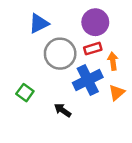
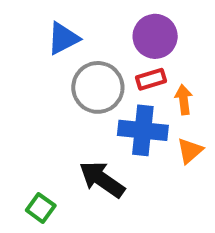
blue cross: (88, 80) -> (143, 130), turned 32
green square: (25, 93) -> (41, 208), moved
black arrow: (63, 110) -> (102, 179), size x1.6

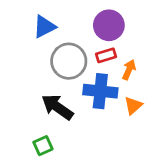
orange arrow: (184, 100) -> (129, 70), turned 30
black arrow: (102, 179) -> (57, 107), moved
green square: (41, 208) -> (43, 146), moved, turned 30

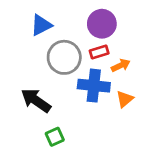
orange arrow: (129, 70) -> (121, 65), turned 42
black arrow: (57, 107) -> (36, 100), moved
green square: (43, 146) -> (55, 137), moved

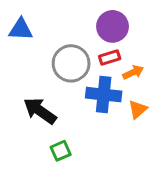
blue triangle: (41, 25) -> (21, 29), moved, turned 30

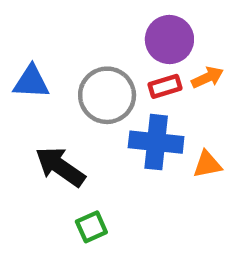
blue triangle: (21, 29) -> (31, 82), moved
orange arrow: (133, 72) -> (207, 77), moved
orange triangle: (138, 109) -> (207, 164), turned 30

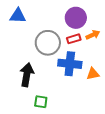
blue triangle: (31, 82) -> (18, 16), moved
black arrow: (60, 167) -> (27, 75), turned 65
green square: (91, 227) -> (41, 102), turned 32

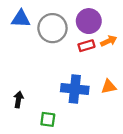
gray circle: (48, 43) -> (52, 28), moved
blue cross: (70, 64) -> (75, 89), moved
black arrow: (27, 75) -> (19, 100), moved, size x0.6

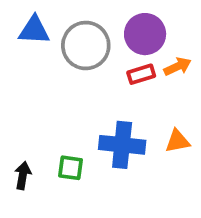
black arrow: (19, 100) -> (23, 175), moved
green square: (48, 119) -> (70, 168), moved

